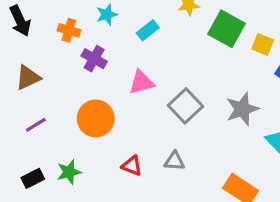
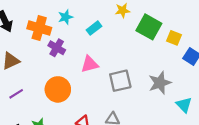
orange cross: (69, 30) -> (39, 28), size x1.5
gray square: (185, 106) -> (120, 81), turned 30

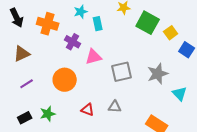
cyan star: (65, 17) -> (81, 12), moved
cyan rectangle: (94, 28) -> (98, 24), turned -64
yellow square: (174, 38) -> (171, 33), turned 32
purple cross: (57, 48) -> (73, 42), moved

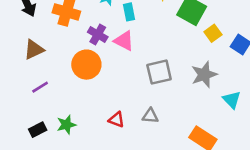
yellow square: (171, 33) -> (213, 33), moved
pink triangle: (94, 57) -> (124, 41), moved, turned 42
orange circle: (65, 80) -> (86, 65), moved

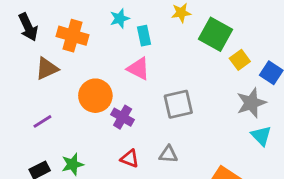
purple cross: (98, 34) -> (123, 117), moved
brown triangle: (34, 50) -> (47, 69), moved
gray star: (204, 75) -> (251, 103), moved

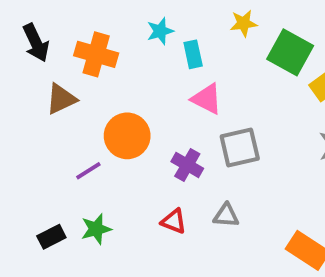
pink triangle: (138, 69) -> (207, 99), moved
purple cross: (123, 117) -> (187, 165), moved
purple line: (42, 121) -> (88, 171), moved

